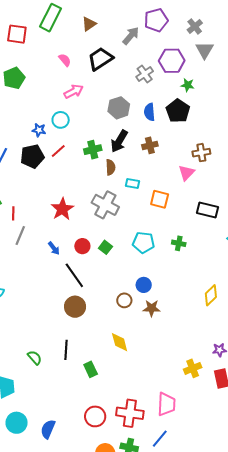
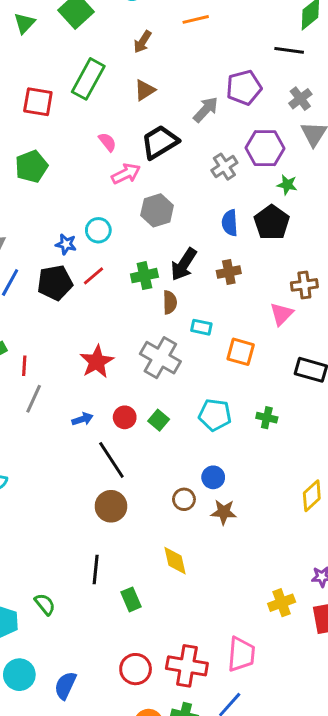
pink arrow: (74, 91) -> (126, 174), moved
gray hexagon: (119, 108) -> (157, 210), moved
blue arrow: (54, 248) -> (82, 419), turned -72
green semicircle: (35, 358) -> (45, 604), moved

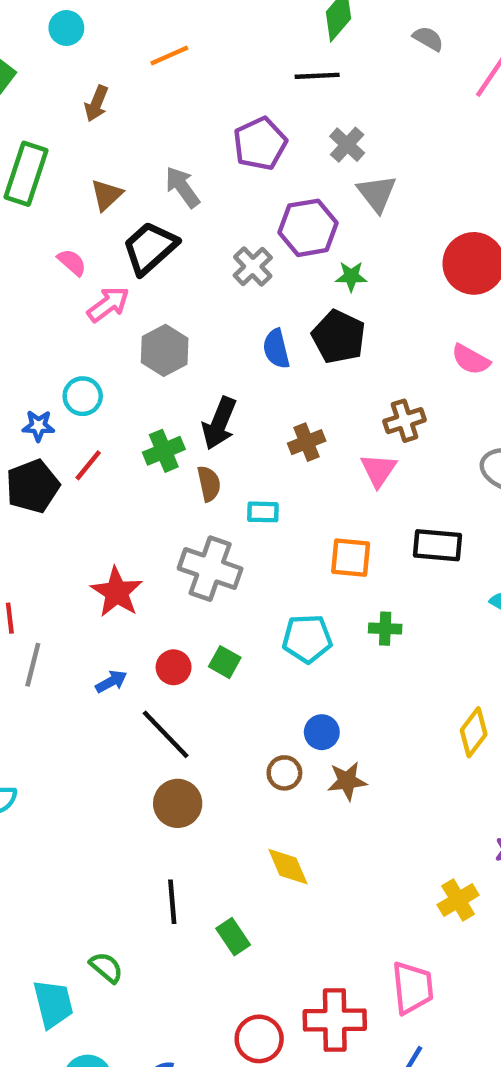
brown triangle: (145, 90) -> (107, 195), moved
gray arrow: (206, 109) -> (182, 187), moved, turned -68
brown cross: (229, 272) -> (307, 442), moved
orange square: (241, 352) -> (351, 558), moved

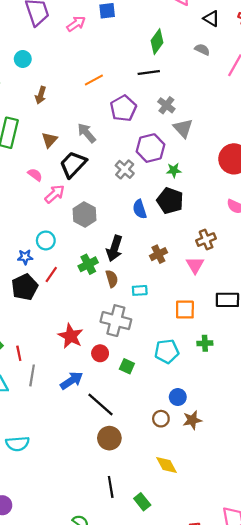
orange line: (169, 56) -> (94, 80), moved
red circle: (174, 667) -> (100, 353), moved
blue arrow: (111, 682) -> (72, 381), size x1.5

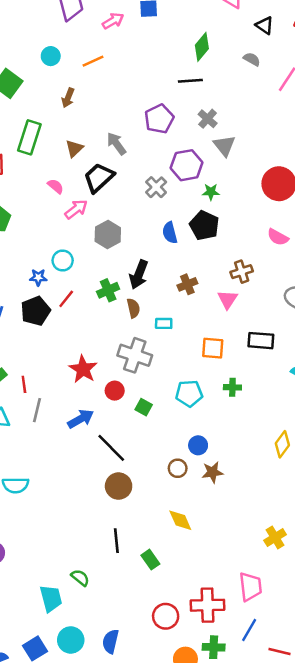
orange line: (94, 80) -> (93, 61), moved

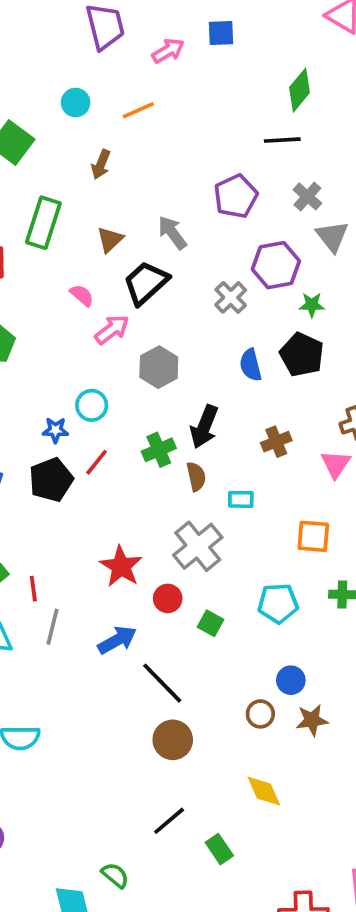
gray cross: (135, 355) -> (198, 546), turned 32
black line: (116, 541) -> (169, 821), turned 55

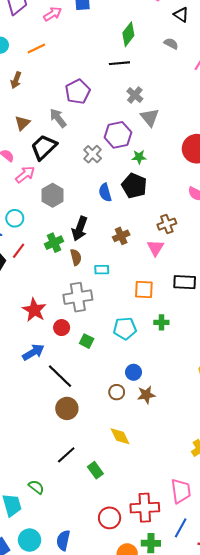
purple pentagon: (236, 196) -> (78, 92), moved
gray cross: (198, 546) -> (78, 297), turned 32

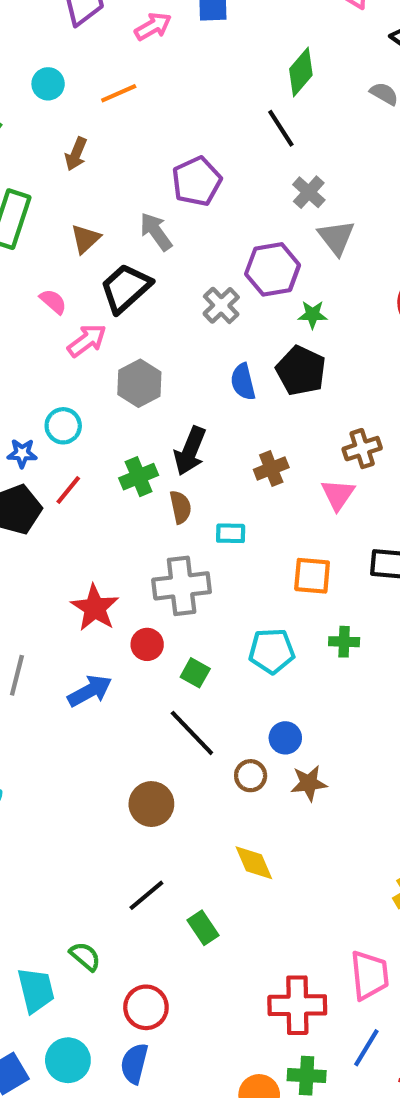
black line: (119, 63) -> (281, 128), turned 60
black line: (60, 376) -> (192, 733), moved
red circle: (110, 518) -> (146, 1007), moved

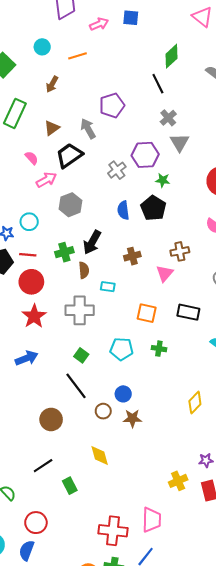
red line: (68, 490) -> (28, 255), turned 49
red circle: (147, 644) -> (31, 282), moved, size x1.5

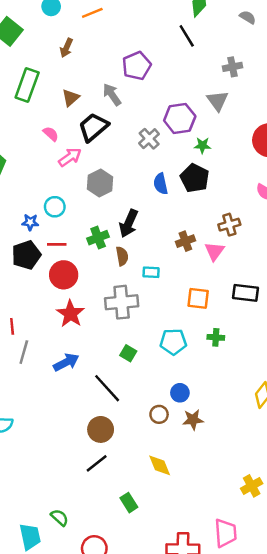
gray cross: (168, 118) -> (232, 67), moved, turned 35
brown cross: (132, 256) -> (185, 241), moved
black line: (76, 386) -> (107, 388), moved
black line: (43, 466) -> (97, 463), moved

